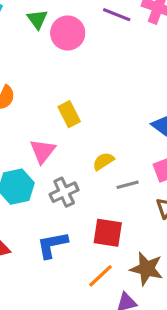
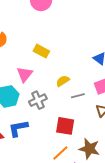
yellow rectangle: (69, 114) -> (41, 51), turned -35
blue L-shape: (52, 245) -> (18, 128), moved

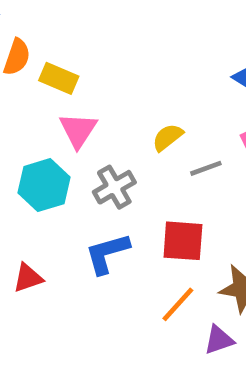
yellow rectangle: (41, 51) -> (59, 78), moved
blue L-shape: (18, 128) -> (107, 253), moved

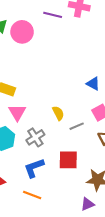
yellow semicircle: (168, 137) -> (58, 113), turned 104
orange line: (178, 304) -> (32, 195), moved, turned 72

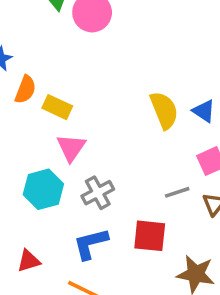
yellow semicircle: (58, 113) -> (164, 110), moved, size x1.5
gray line: (77, 126) -> (177, 192), moved

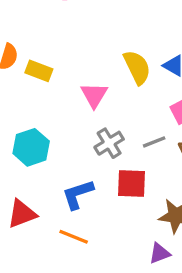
pink triangle: (71, 148) -> (94, 95), moved
gray cross: (98, 193) -> (109, 143), moved
red triangle: (29, 261) -> (22, 214), size x1.4

